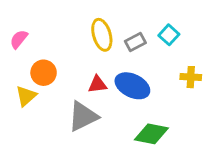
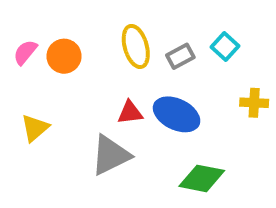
orange circle: (44, 73) -> (64, 56), moved

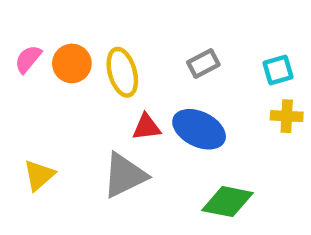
yellow ellipse: (136, 46) -> (122, 72), moved
cyan square: (225, 46) -> (278, 70), moved, turned 32
yellow triangle: (35, 128) -> (39, 175), moved

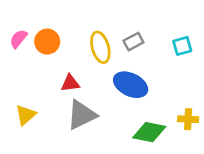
yellow ellipse: (122, 72) -> (100, 47), moved
yellow cross: (287, 116) -> (188, 119), moved
red triangle: (146, 127) -> (70, 83), moved

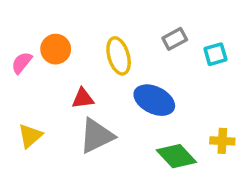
pink semicircle: (18, 39) -> (22, 63), moved
gray rectangle: (133, 42) -> (175, 39), moved
green diamond: (149, 132) -> (176, 156), turned 36

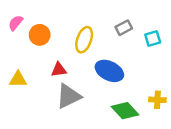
yellow ellipse: (119, 56) -> (84, 40), turned 35
pink semicircle: (22, 63) -> (16, 23), moved
yellow triangle: (30, 136) -> (18, 79), moved, turned 42

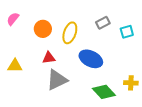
orange circle: (40, 35) -> (43, 29), moved

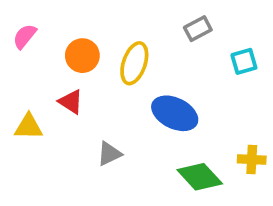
gray rectangle: (103, 23) -> (198, 29), moved
red triangle: (49, 58) -> (71, 102), moved, turned 40
gray triangle: (57, 80) -> (109, 154), size x0.6

